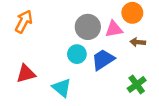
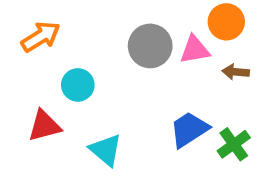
orange arrow: (24, 22) -> (41, 37), turned 30
cyan circle: (77, 54) -> (78, 85), moved
blue trapezoid: (103, 60) -> (189, 129), moved

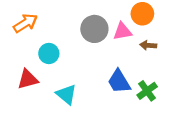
blue trapezoid: (189, 129) -> (119, 82), turned -88

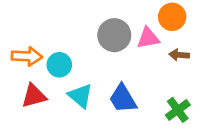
orange arrow: (25, 23) -> (27, 56), moved, turned 35
blue trapezoid: (119, 82) -> (123, 99), moved
cyan triangle: (66, 94) -> (80, 96), moved

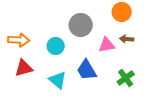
pink triangle: (148, 38) -> (107, 45), moved
cyan circle: (59, 65) -> (56, 46), moved
cyan triangle: (80, 96) -> (58, 80), moved

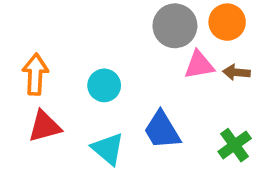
gray circle: (81, 25) -> (175, 26), moved
orange arrow: (19, 40) -> (35, 74), turned -90
pink triangle: (107, 45) -> (199, 65), moved

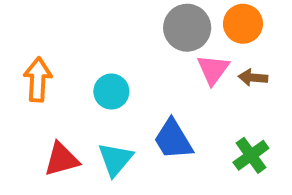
pink triangle: (199, 65) -> (213, 70), turned -44
red triangle: (45, 126) -> (62, 159), moved
cyan triangle: (108, 149) -> (115, 159), turned 30

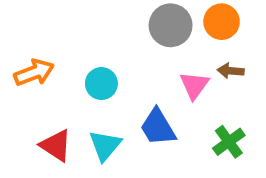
pink triangle: (213, 70) -> (194, 85), moved
orange arrow: (38, 80) -> (34, 73), turned 66
red triangle: (62, 159) -> (56, 145), turned 48

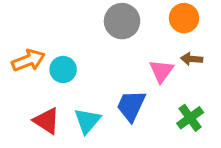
gray circle: (171, 25) -> (122, 21), moved
cyan circle: (101, 84) -> (63, 69), moved
blue trapezoid: (158, 127) -> (131, 106), turned 56

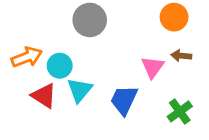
gray circle: (122, 21) -> (90, 20), moved
red triangle: (46, 121) -> (44, 96), moved
cyan triangle: (87, 121) -> (80, 90), moved

